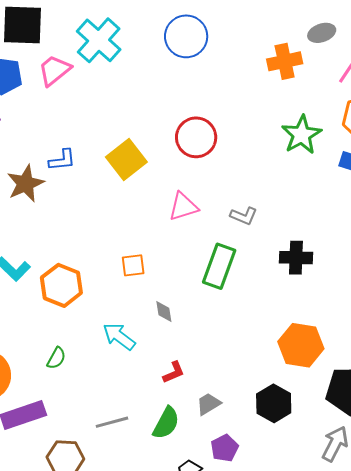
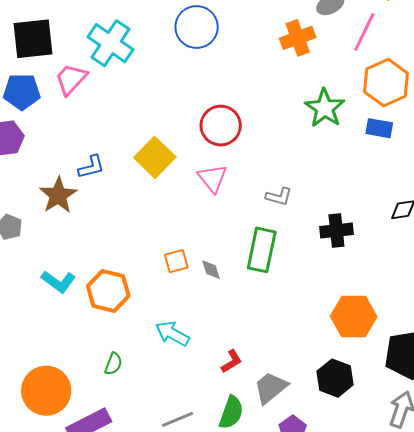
pink triangle: (183, 207) -> (212, 178), moved, turned -44
gray diamond: (164, 312) -> (211, 270), moved
gray trapezoid: (209, 404) -> (271, 388), size x1.4

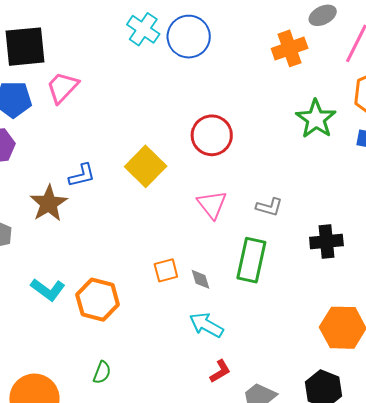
cyan cross: (110, 43) -> (143, 29), moved, size x0.7
pink triangle: (212, 178) -> (212, 204), moved
cyan arrow: (172, 334) -> (206, 325), moved

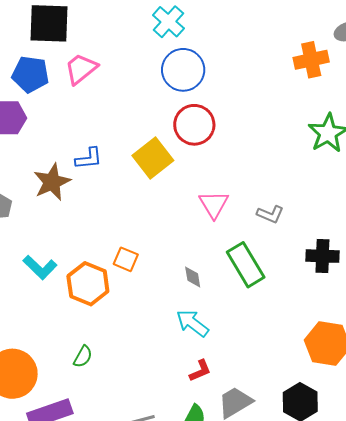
blue circle: (189, 37) -> (183, 70), moved
red circle: (212, 135) -> (194, 125), moved
green rectangle: (251, 260) -> (246, 265), turned -51
orange square: (166, 270) -> (126, 259), moved, turned 30

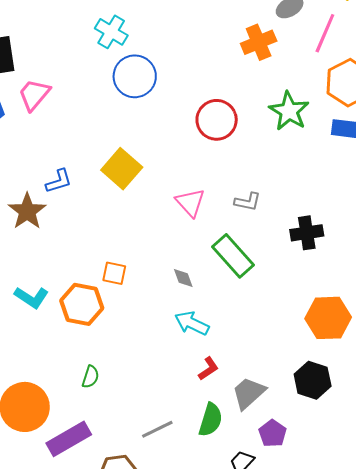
red circle: (194, 125) -> (217, 120), moved

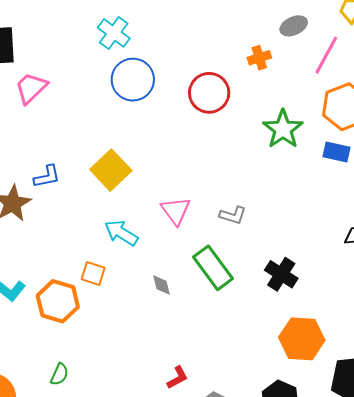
orange cross: (259, 42) -> (259, 58), size x0.7
red circle: (217, 120) -> (209, 93), moved
black cross: (307, 233) -> (281, 274), moved, turned 36
cyan arrow: (192, 323) -> (121, 233), moved

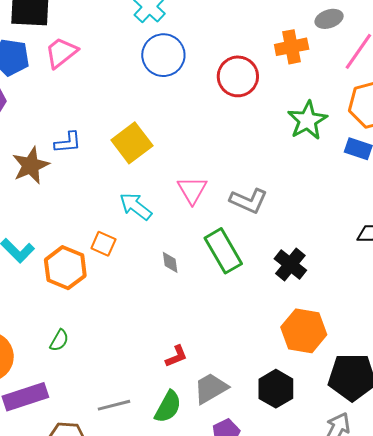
orange cross: (259, 58) -> (292, 47), size x1.4
gray L-shape: (233, 215) -> (249, 201), size x1.4

